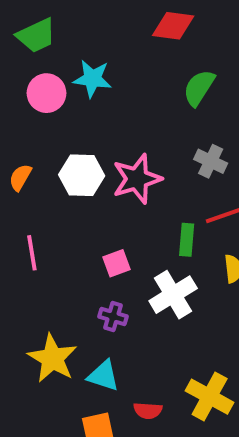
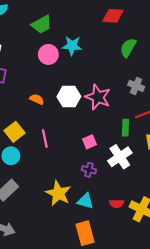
orange semicircle: (20, 177) -> (37, 99), turned 88
pink star: (137, 179) -> (98, 97), turned -30
red semicircle: (148, 411) -> (117, 204), moved

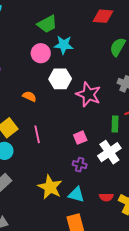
green trapezoid: (42, 24) -> (47, 24), moved
white hexagon: (69, 97) -> (60, 79), moved

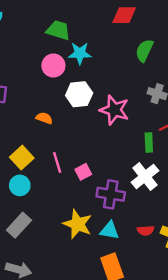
green trapezoid: (47, 24) -> (58, 30), turned -130
pink square: (80, 138) -> (83, 172), moved
purple cross: (80, 165) -> (111, 194), size x1.6

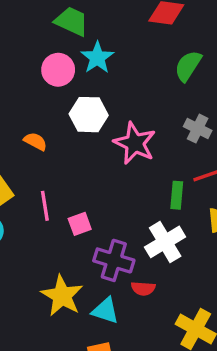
cyan star: (80, 53) -> (97, 58), turned 30
red semicircle: (146, 230) -> (143, 288), moved

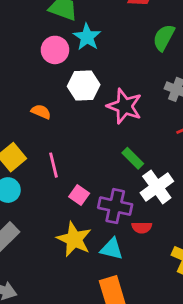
green rectangle: (177, 195) -> (133, 158), moved, turned -45
pink square: (80, 224) -> (79, 195), moved, turned -30

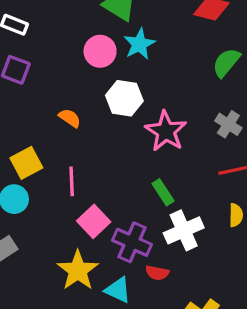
pink square: (79, 195) -> (94, 221), size x1.4

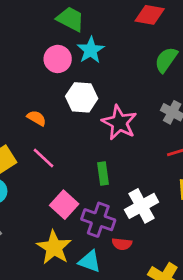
pink line: (72, 181) -> (44, 158), moved, turned -40
green rectangle: (163, 192) -> (103, 174), moved, turned 30

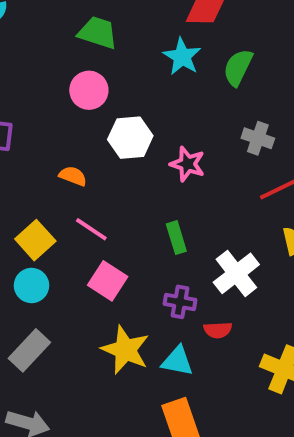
cyan star: (91, 50) -> (182, 57), moved
pink star: (119, 123) -> (188, 164), size x0.7
pink square: (64, 205) -> (108, 281), moved
purple cross: (98, 220) -> (180, 302), size x0.7

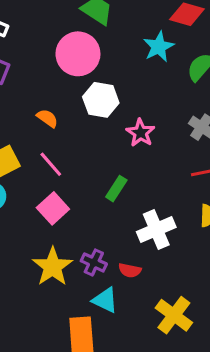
pink circle: (89, 90) -> (78, 54), size x1.4
green rectangle: (176, 238) -> (116, 189), turned 35
purple cross: (180, 302) -> (94, 262), moved
cyan triangle: (177, 361) -> (105, 300), moved

